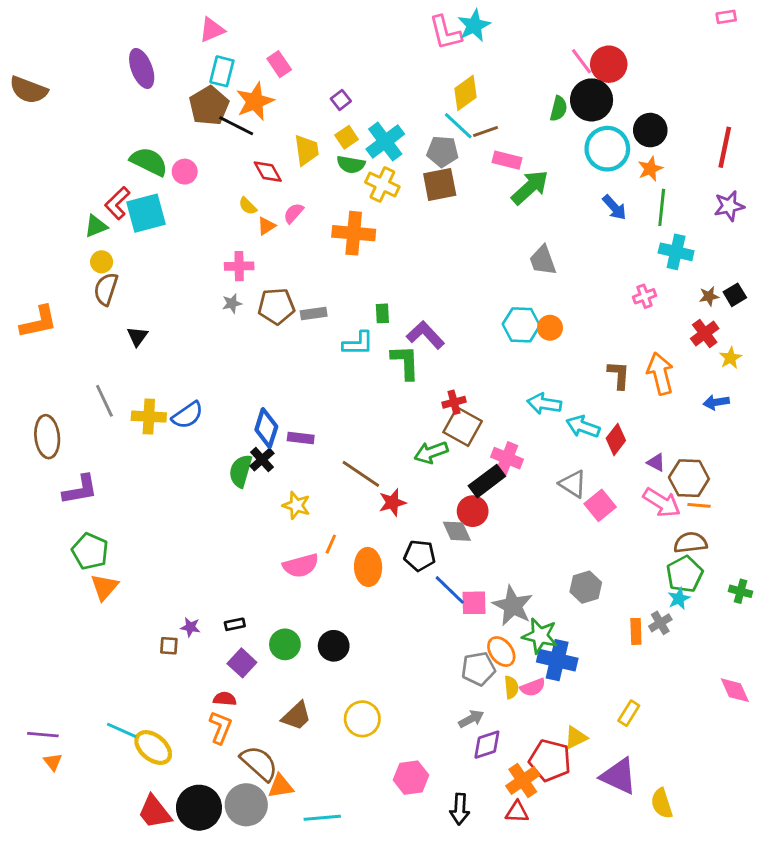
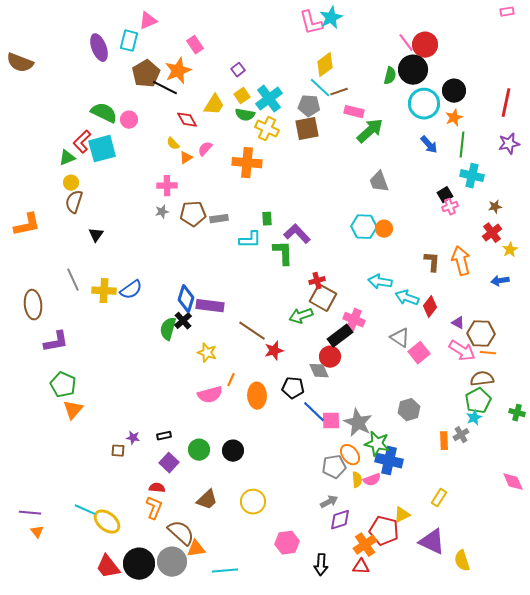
cyan rectangle: (222, 71) -> (129, 41), moved
yellow trapezoid: (306, 150) -> (214, 105), turned 40
black square: (735, 295) -> (445, 195), moved
purple rectangle: (301, 438) -> (210, 306), size x1.5

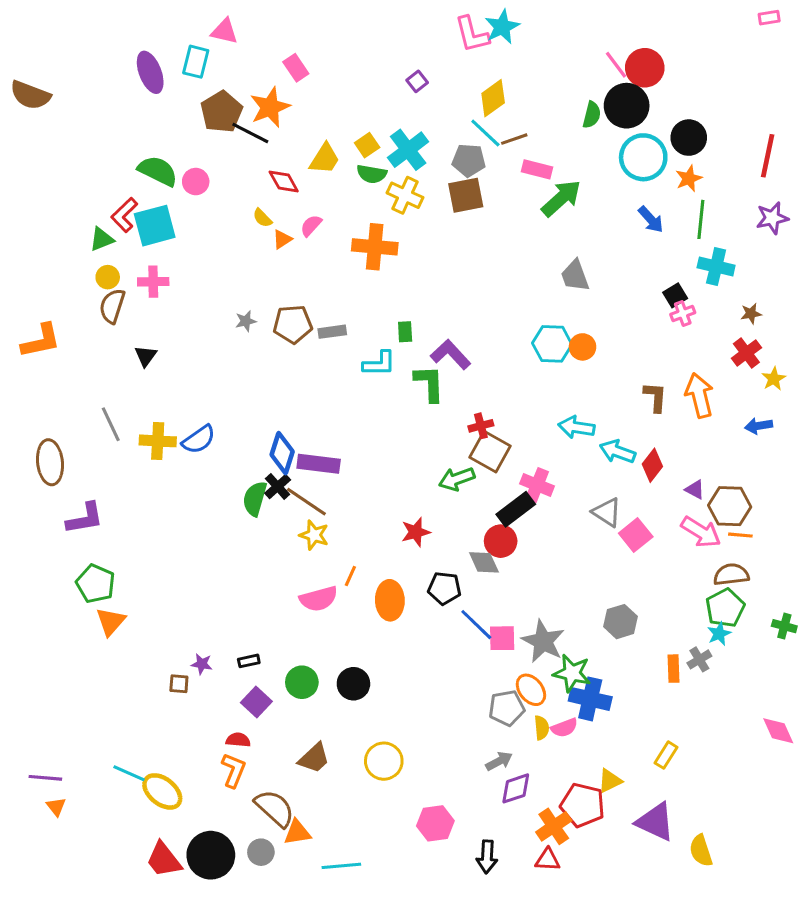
pink triangle: (148, 21) -> (224, 31), turned 36
purple square: (238, 70) -> (417, 81), moved
pink cross: (167, 186) -> (153, 282), moved
brown line: (252, 331) -> (306, 502), moved
gray circle: (172, 562) -> (261, 852), size x0.6

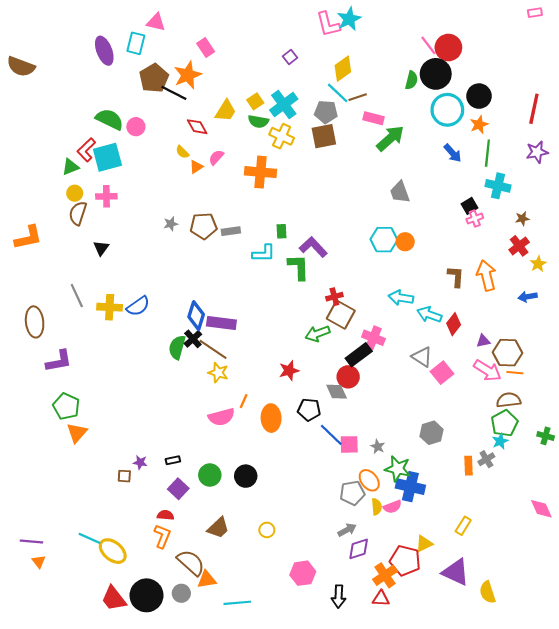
purple triangle: (695, 490) -> (483, 341), turned -40
gray star: (543, 641) -> (378, 447), size x0.5
yellow circle: (384, 761) -> (267, 530), size x0.6

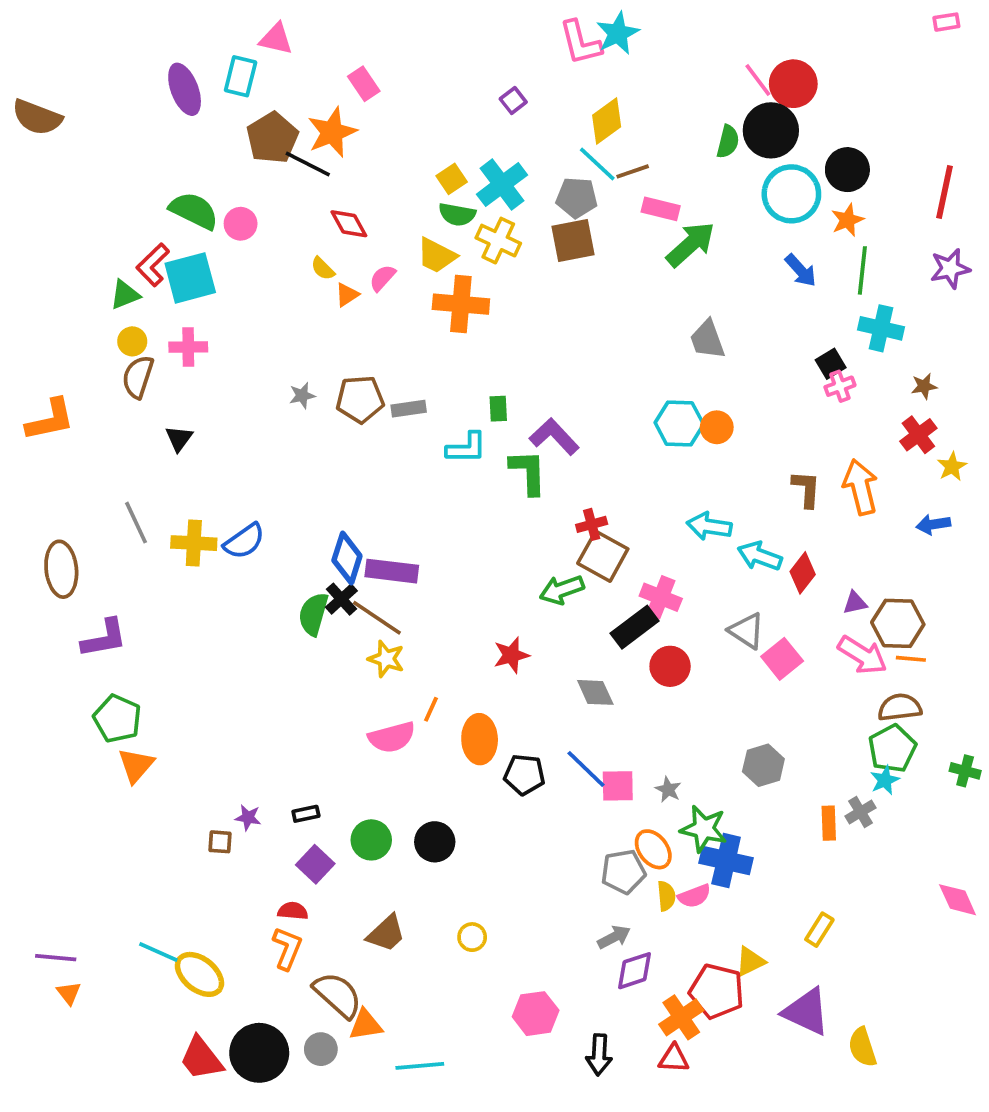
yellow trapezoid: (226, 111) -> (437, 255), moved, turned 85
red circle: (348, 377) -> (670, 666), moved
black pentagon: (309, 410) -> (524, 775), moved

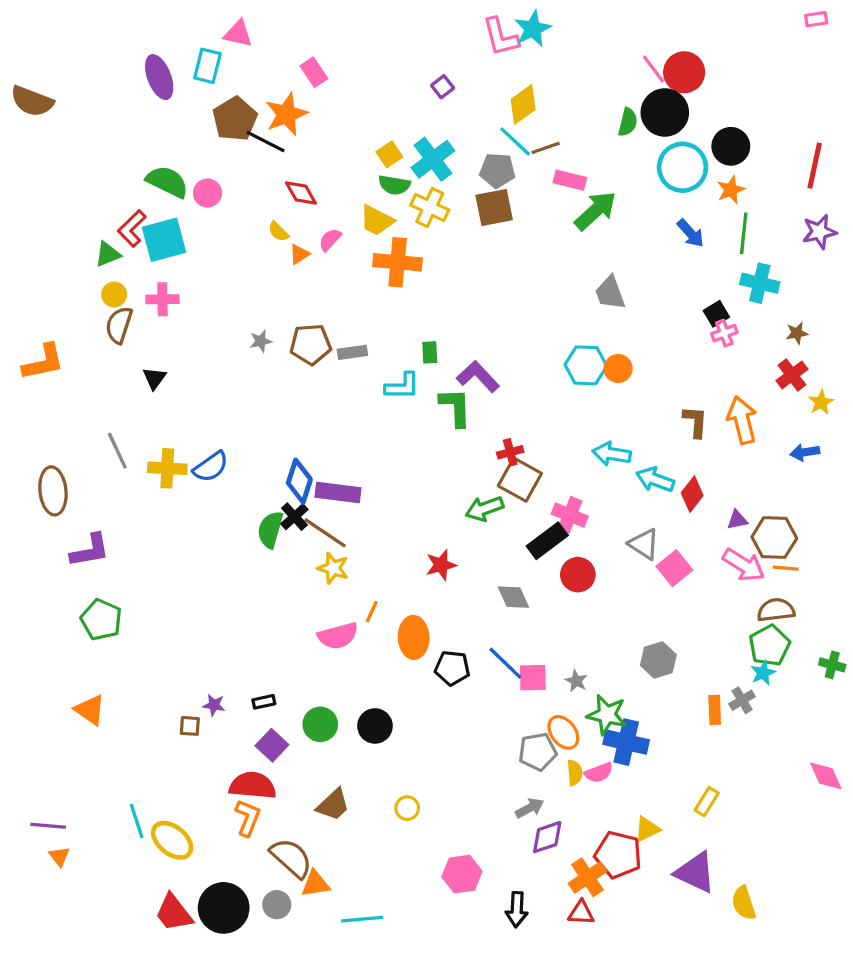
orange triangle: (136, 765) -> (90, 710), moved, turned -36
red semicircle: (293, 911) -> (253, 786), size x1.8
cyan line: (158, 952) -> (137, 821), turned 48

